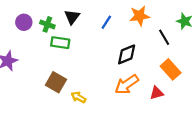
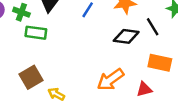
black diamond: (127, 54) -> (126, 36), moved, turned 30
orange rectangle: (171, 69) -> (160, 63), turned -36
brown square: (56, 82) -> (31, 77), turned 30

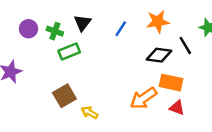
green rectangle: (36, 33) -> (69, 51), turned -30
orange rectangle: (160, 63) -> (171, 83), moved
red triangle: (144, 89) -> (177, 108), turned 35

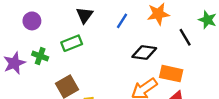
green cross: (55, 31) -> (40, 56), moved
black diamond: (159, 55) -> (144, 53), moved

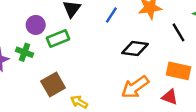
purple circle: (32, 21) -> (36, 25), moved
orange rectangle: (171, 74) -> (178, 71), moved

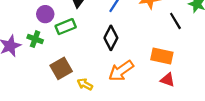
black diamond: (135, 49) -> (111, 38), moved, turned -70
orange rectangle: (178, 71) -> (162, 56), moved
orange arrow: (135, 87) -> (121, 71), moved

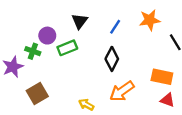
green cross: (35, 39) -> (33, 51), moved
brown square: (61, 68) -> (37, 93), moved

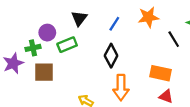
green cross: (33, 51) -> (33, 48), turned -32
orange arrow: (122, 91) -> (121, 88), turned -55
brown square: (37, 93) -> (44, 72), moved, turned 30

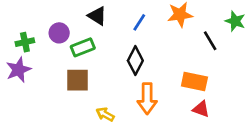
black triangle: (79, 18) -> (97, 16), turned -35
green cross: (33, 48) -> (25, 42), moved
brown square: (44, 72) -> (78, 80), moved

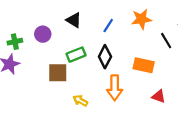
green rectangle: (83, 47) -> (76, 55), moved
orange rectangle: (194, 82) -> (144, 65), moved

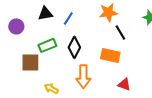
black triangle: (74, 20) -> (45, 13), turned -42
blue line: (108, 26) -> (68, 18), moved
black line: (166, 41) -> (120, 32), moved

